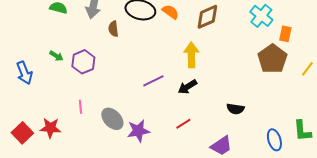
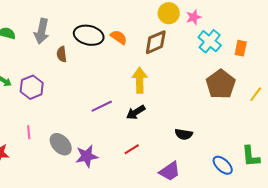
orange rectangle: (285, 34) -> (241, 48), moved
blue ellipse: (274, 140) -> (223, 165), turned -30

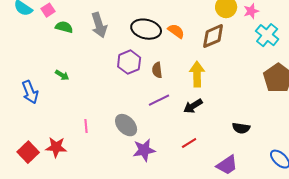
gray arrow: (42, 31) -> (99, 25), turned -30
brown semicircle: (62, 54) -> (157, 70), moved
purple hexagon: (32, 87) -> (129, 62), moved
gray ellipse: (61, 144) -> (126, 125), moved

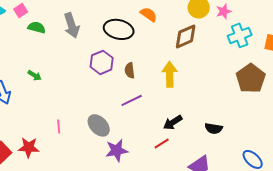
orange semicircle: (176, 31) -> (149, 14), moved
cyan cross: (267, 35) -> (240, 35), turned 30
black arrow: (193, 106) -> (173, 122), moved

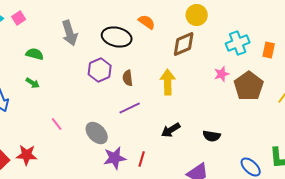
pink star: (224, 11) -> (222, 74), moved
green semicircle: (37, 27) -> (35, 54), moved
pink line: (59, 126) -> (57, 124), moved, turned -32
red line: (162, 143) -> (142, 159), moved, turned -42

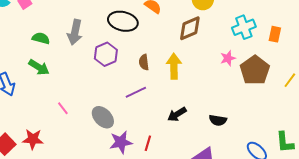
gray arrow: (70, 33) -> (75, 32), moved, turned 30
brown semicircle: (128, 78) -> (144, 62), moved
green arrow: (33, 83) -> (39, 67), size x1.5

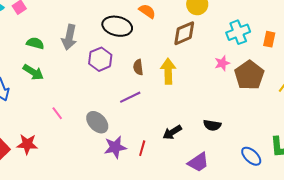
black arrow: (177, 114) -> (172, 132), moved

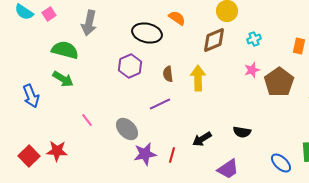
cyan cross: (238, 32) -> (254, 39), moved, size x0.6
gray arrow: (69, 37) -> (89, 23), moved
green semicircle: (35, 43) -> (65, 50), size x1.5

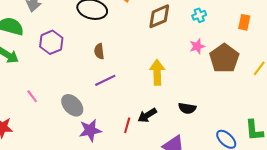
purple hexagon: (130, 66) -> (51, 42), moved
brown semicircle: (168, 74) -> (99, 51), moved
yellow arrow: (198, 78) -> (157, 72), moved
red line: (172, 155) -> (127, 125), moved

